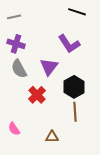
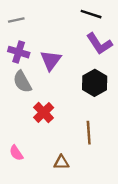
purple L-shape: (69, 44) -> (99, 44), moved
purple triangle: (49, 67) -> (51, 60), moved
black hexagon: (74, 87) -> (95, 83), moved

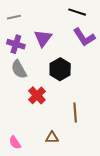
purple triangle: (51, 60) -> (43, 38), moved
black hexagon: (95, 83) -> (60, 69), moved
pink semicircle: (16, 153) -> (15, 143), moved

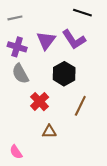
purple L-shape: (84, 37) -> (74, 39), moved
brown line: (75, 112) -> (80, 106), moved, turned 30
brown triangle: (52, 138) -> (49, 132), moved

